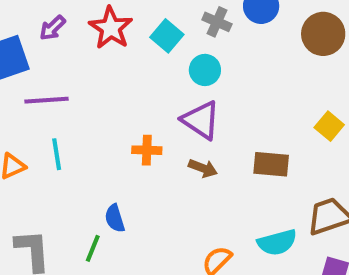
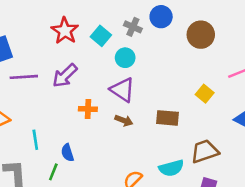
purple arrow: (53, 28) -> (65, 76), moved, size x1.5
cyan line: (57, 154) -> (35, 140), moved

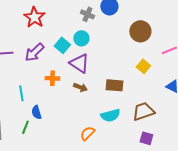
brown circle: (201, 35) -> (140, 31), moved
cyan square: (101, 36) -> (62, 45), moved
cyan line: (35, 140) -> (21, 93), moved
cyan semicircle: (171, 168) -> (110, 115), moved

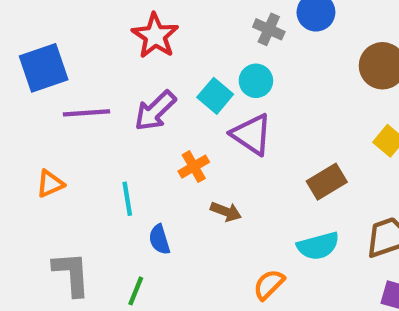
orange cross: (52, 78) -> (194, 167), turned -32
brown rectangle: (114, 85) -> (327, 182), turned -36
brown arrow: (80, 87) -> (226, 212), moved
green line: (25, 127) -> (136, 291), moved

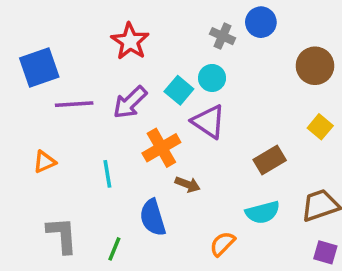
orange cross: (194, 167) -> (161, 148), size x1.5
blue semicircle: (159, 239) -> (153, 218), moved, size x1.5

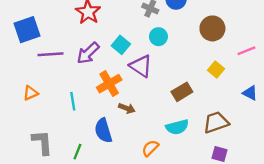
cyan circle: (212, 78) -> (158, 37), moved

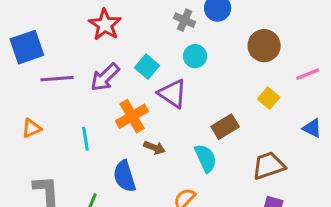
cyan semicircle: (177, 127) -> (206, 158), moved, turned -100

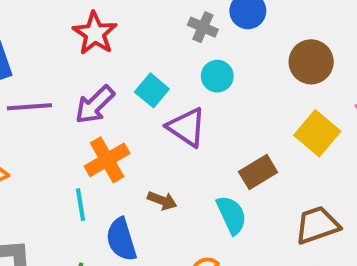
yellow square: (269, 98) -> (317, 133), size x1.5
orange cross: (132, 116) -> (107, 160), moved
cyan line: (85, 139) -> (81, 205), moved

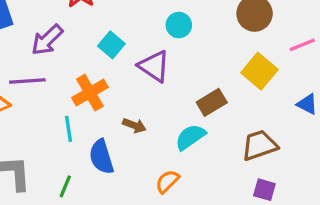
cyan square: (152, 90) -> (111, 45), moved
purple arrow: (95, 105) -> (47, 40), moved
purple line: (29, 107) -> (27, 81), moved
cyan semicircle: (232, 215) -> (190, 137), turned -100

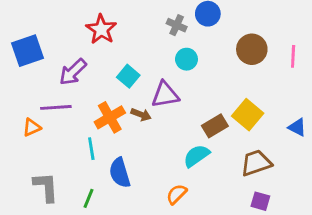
pink line: (302, 45) -> (293, 56), moved, turned -65
purple triangle: (154, 66) -> (165, 95), turned -44
yellow square: (259, 71) -> (248, 115), moved
brown arrow: (134, 125) -> (141, 115), moved

